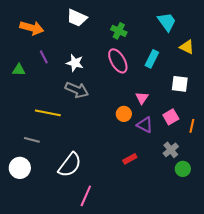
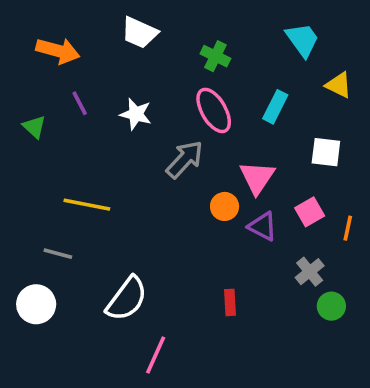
green triangle: (19, 70) -> (34, 127), turned 40
gray arrow: (77, 90) -> (185, 159), moved, turned -70
pink triangle: (142, 98) -> (257, 177), size x1.5
red rectangle: (130, 159) -> (230, 302), moved, turned -64

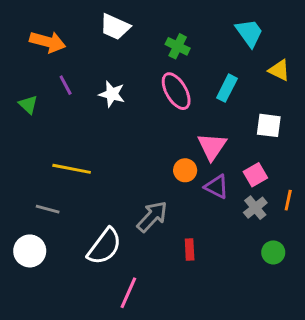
gray arrow: (185, 159) -> (152, 217), moved
orange line: (348, 228) -> (288, 200), moved
gray cross: (310, 272) -> (255, 208), moved

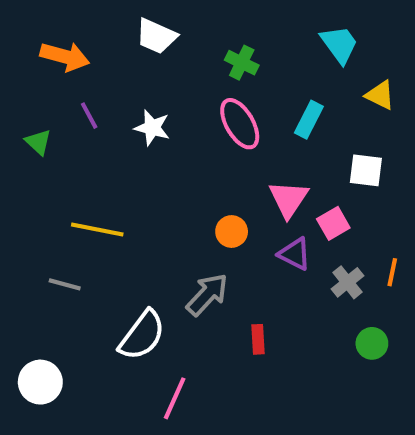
orange circle: (185, 170) -> (232, 231), moved
pink square: (255, 175) -> (333, 223), moved
white circle: (30, 251) -> (40, 382), moved

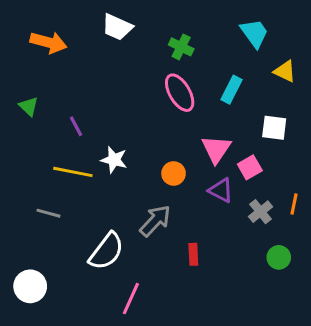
purple line: (89, 116) -> (76, 126), moved
white star: (152, 128) -> (114, 160), moved

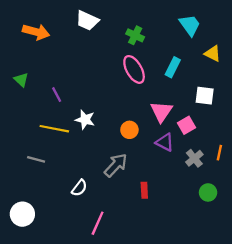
white semicircle: (106, 251) -> (79, 188), size x0.6

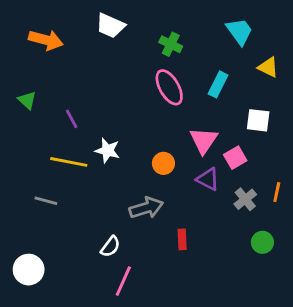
gray arrow: (116, 165) -> (146, 208), turned 30
white semicircle: (79, 188) -> (110, 247), moved

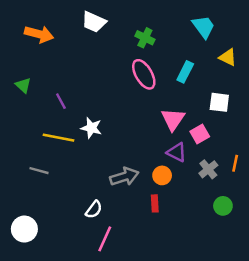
orange circle: (163, 163) -> (162, 175), moved

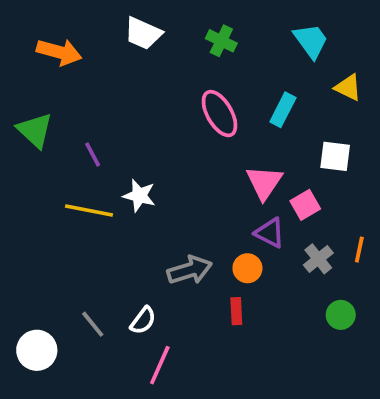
green cross: (145, 38) -> (221, 41), moved
green triangle: (23, 85) -> (35, 130), size x1.5
gray line: (39, 171) -> (93, 324), moved, turned 36

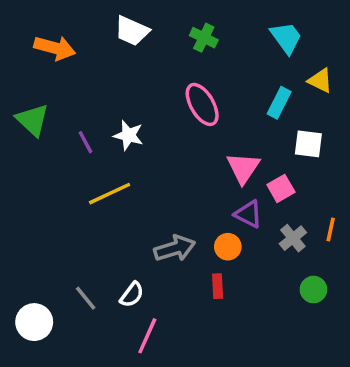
cyan rectangle: (283, 110) -> (279, 103), moved
white star: (139, 196) -> (128, 135), moved
yellow line: (89, 210) -> (110, 194), moved, turned -36

